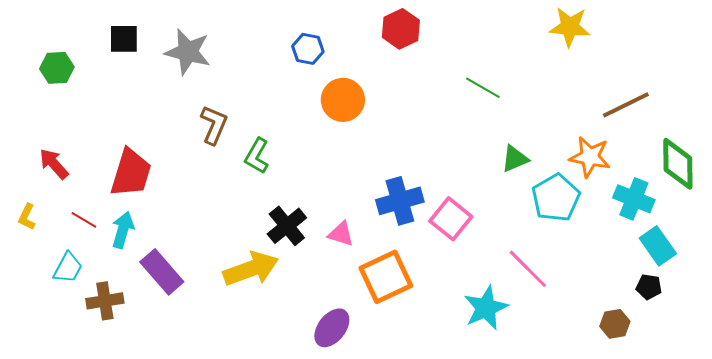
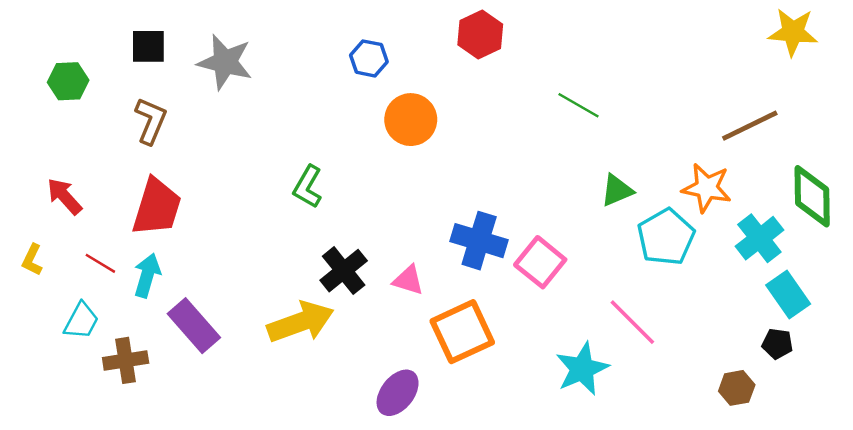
yellow star: (570, 27) -> (793, 32), moved
brown L-shape: (214, 125) -> (151, 121), moved
cyan cross: (634, 199) -> (759, 238), turned 30
blue cross: (400, 201) -> (479, 241), turned 33

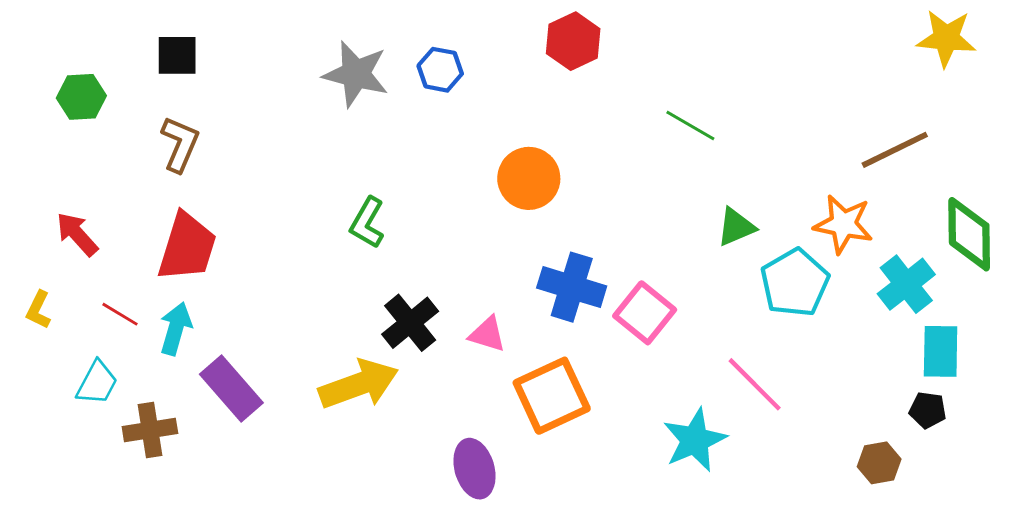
gray star: (225, 62) -> (356, 74), moved
orange circle: (411, 120) -> (529, 178), moved
cyan rectangle: (788, 295) -> (941, 351), turned 36
purple ellipse: (398, 393) -> (474, 469), turned -54

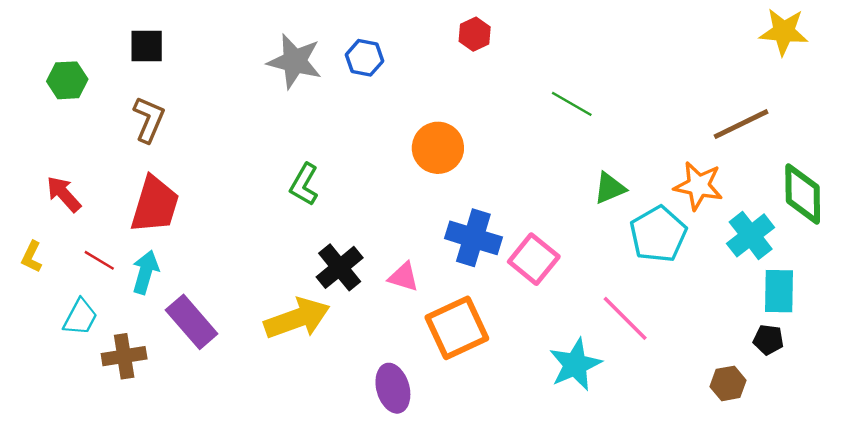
red hexagon: (573, 41) -> (475, 34), size x0.7

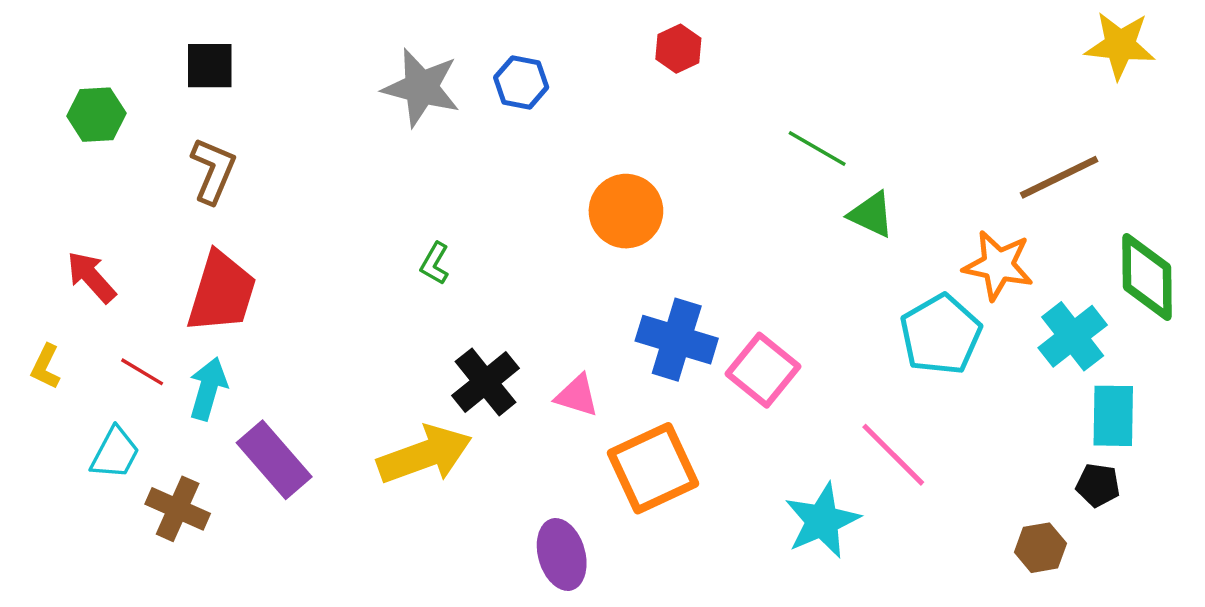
green L-shape: (304, 185) -> (435, 264), size x0.7
green triangle: (610, 188) -> (871, 214), moved, turned 48
brown cross: (124, 356) -> (178, 509), turned 33

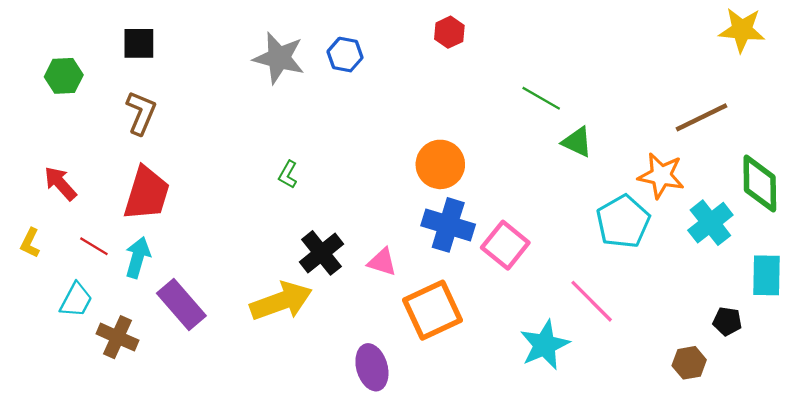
orange circle: (626, 211) -> (440, 164), moved
cyan rectangle: (1113, 416) -> (766, 275), moved

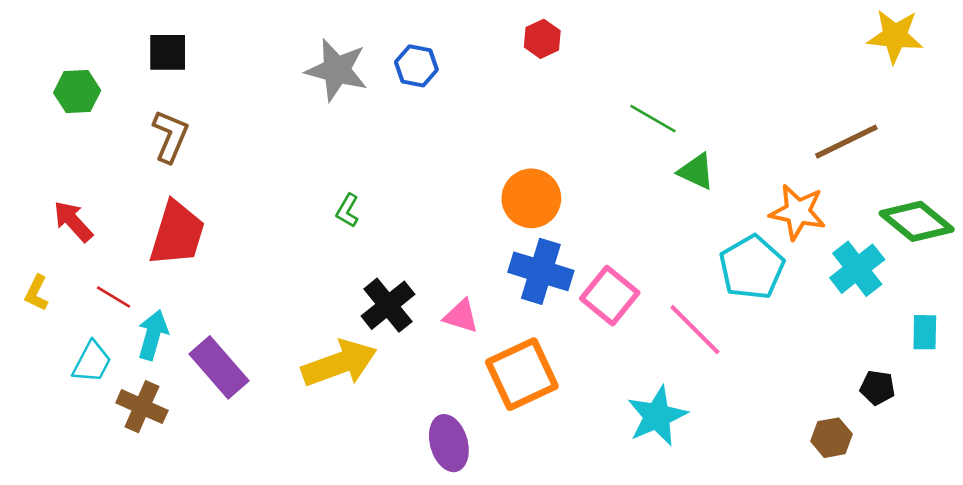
green diamond: (760, 183) -> (917, 221), turned -50
cyan arrow: (138, 257) -> (153, 335), moved
cyan rectangle: (766, 275) -> (925, 332), size x0.7
pink line: (592, 301) -> (695, 330), moved

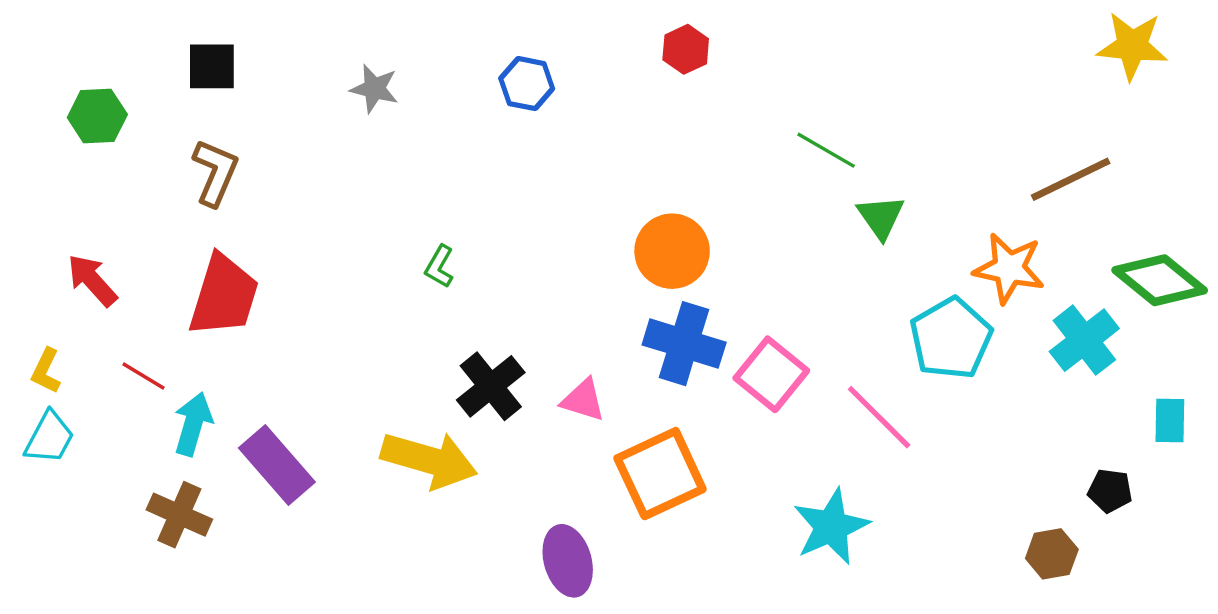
gray star: (337, 70) -> (374, 89), moved, size x0.6
green triangle: (696, 171) -> (881, 217), turned 30
cyan trapezoid: (92, 362) -> (49, 438), moved
yellow arrow: (339, 363) -> (429, 460), turned 36

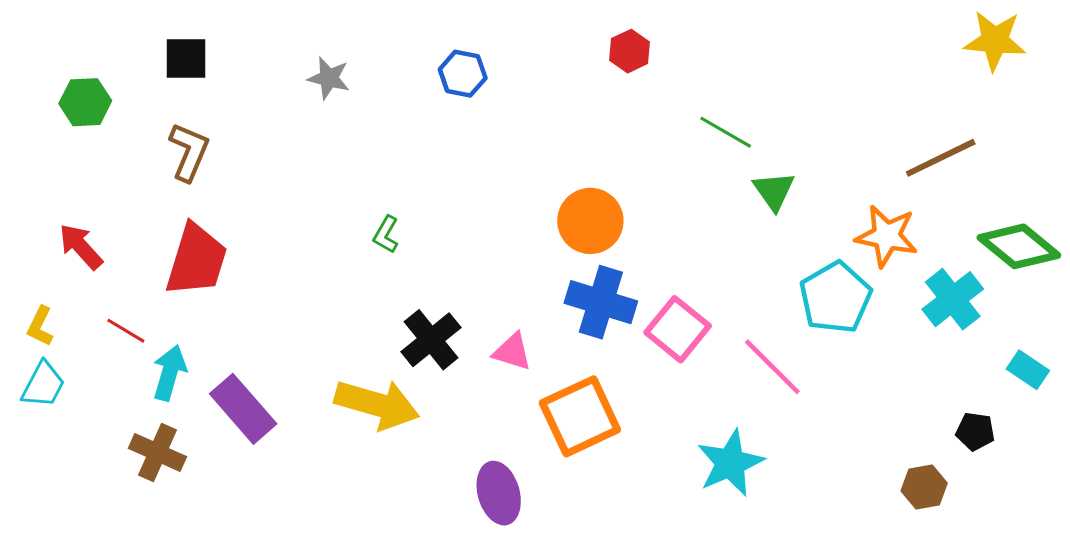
red hexagon: (686, 49) -> (630, 51), moved
cyan rectangle: (1170, 421) -> (1028, 370), turned -57

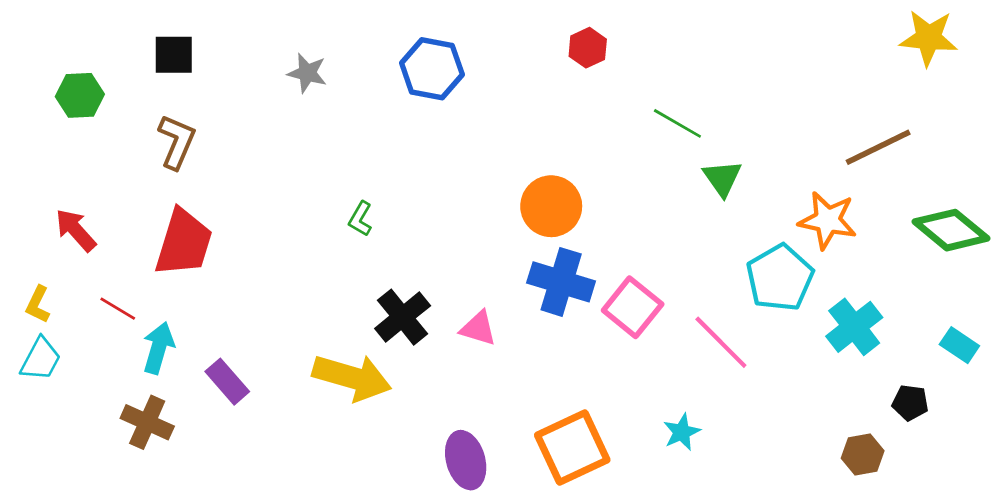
blue hexagon: (463, 74) -> (432, 69), size x1.4
cyan cross: (953, 299) -> (854, 327), moved
purple rectangle: (243, 409) -> (227, 382), size x0.7
orange square: (580, 416) -> (572, 447), moved
cyan star: (730, 463) -> (682, 432), size x0.6

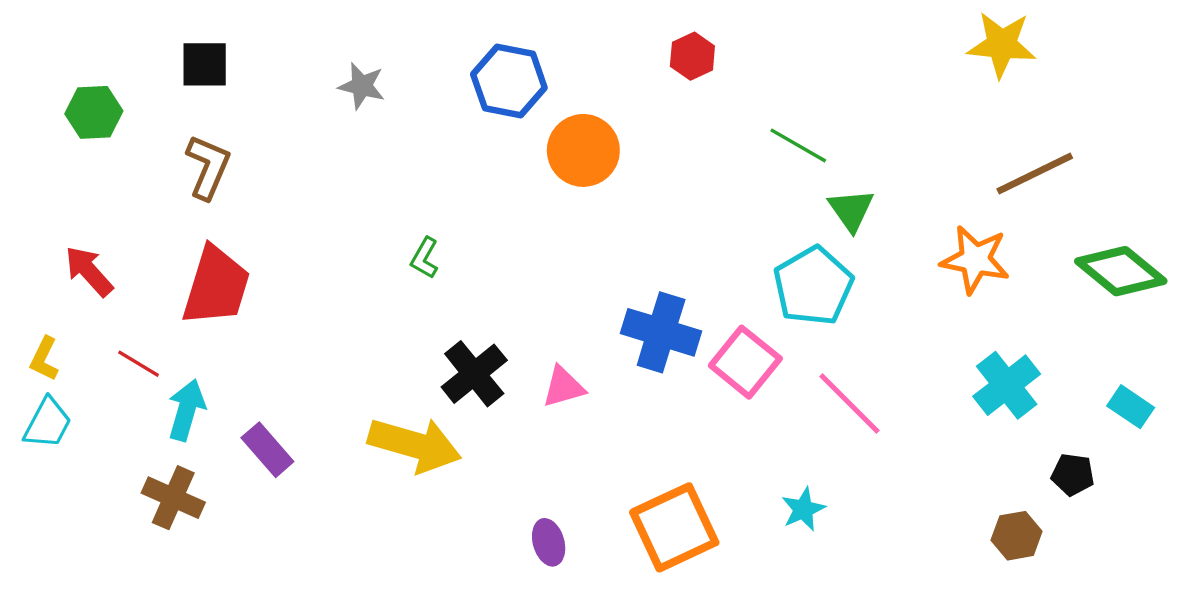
yellow star: (929, 38) -> (1002, 45), moved
orange circle: (551, 206) -> (583, 150), moved
cyan pentagon: (780, 278) -> (813, 286), moved
pink triangle: (478, 328) -> (563, 387), turned -33
purple ellipse: (466, 460) -> (549, 542), size x0.7

